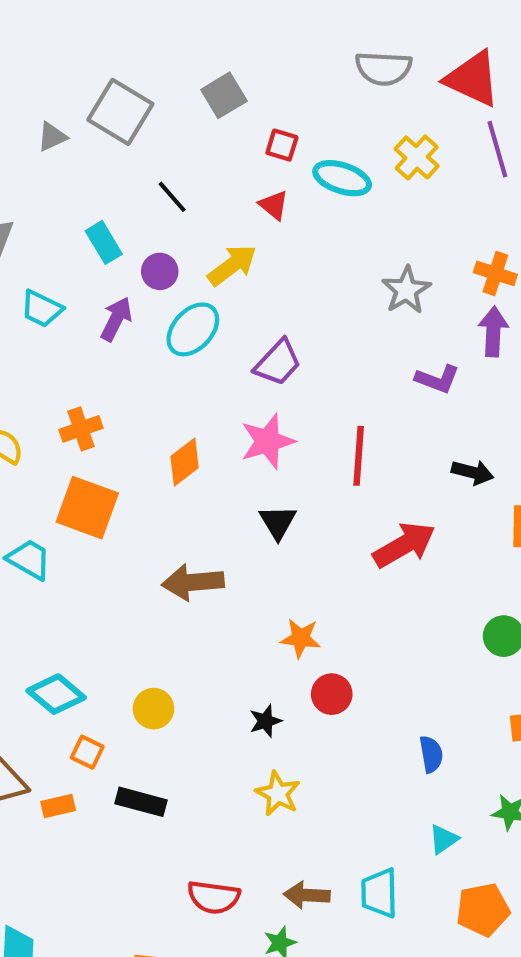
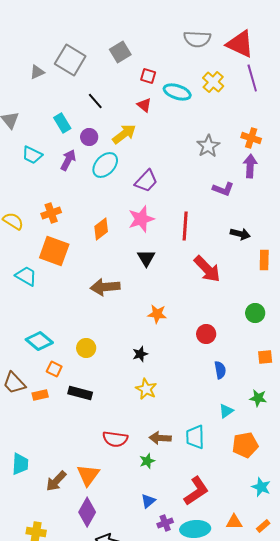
red arrow: (404, 545) -> (207, 269), turned 76
red circle: (332, 694) -> (206, 334), moved

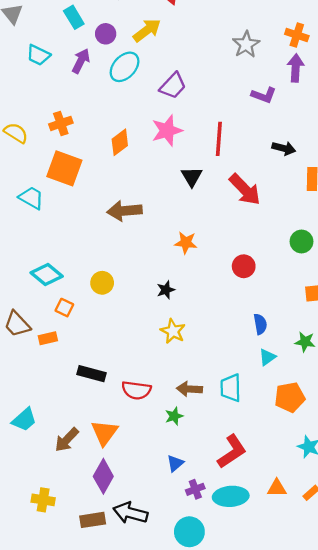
black triangle: (146, 258) -> (192, 177), moved
blue semicircle: (220, 370) -> (260, 324), moved
black rectangle: (80, 393) -> (91, 374), moved
cyan trapezoid: (20, 464) -> (24, 420), turned 45

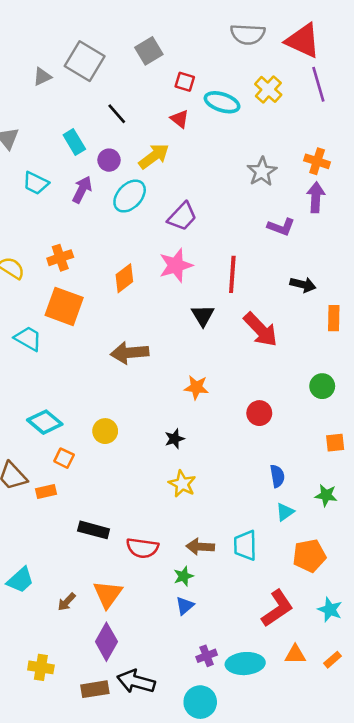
brown arrow: (67, 440) -> (67, 602), size x0.7
red L-shape: (232, 452) -> (277, 608), moved
blue triangle: (175, 463) -> (185, 606), moved

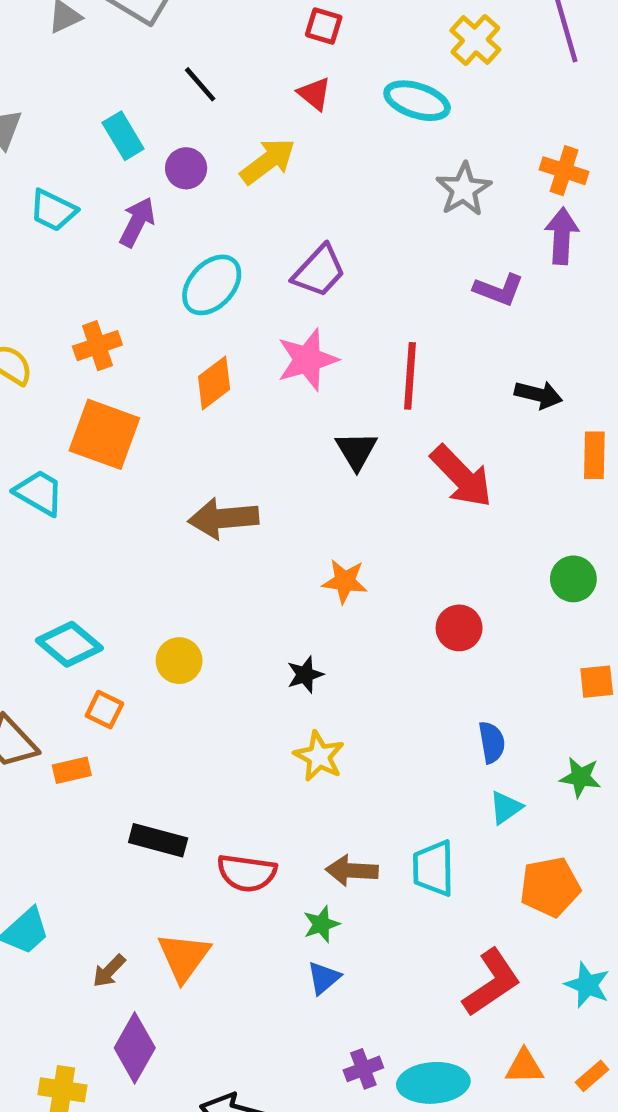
cyan ellipse: (222, 102) -> (417, 101), moved
cyan ellipse: (130, 196) -> (212, 285), moved
purple diamond: (106, 642) -> (135, 1048), moved

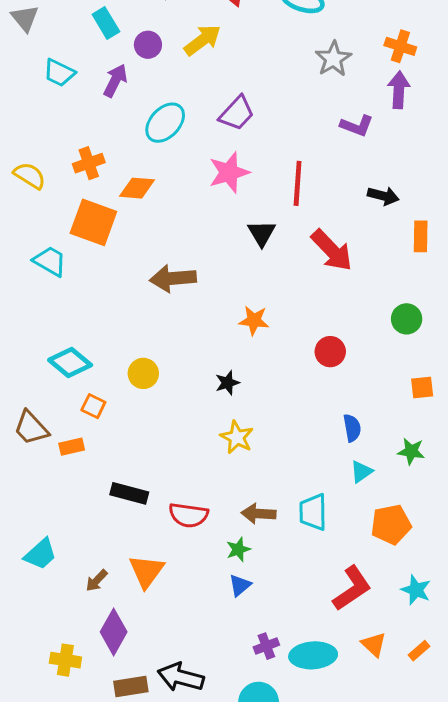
orange diamond: (214, 383) -> (137, 188), moved, turned 42
orange triangle: (524, 1067) -> (374, 644), turned 44

